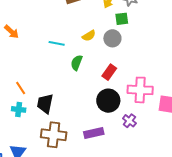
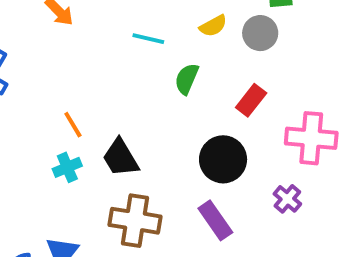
black circle: (108, 101) -> (223, 159), moved
black trapezoid: (45, 104) -> (121, 158), turned -45
cyan cross: (19, 109) -> (67, 167), turned -32
purple rectangle: (94, 133) -> (215, 220), turned 66

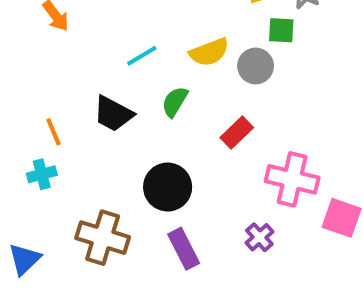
yellow semicircle: (213, 26) -> (209, 52), size x1.4
cyan line: (148, 39) -> (142, 56), turned -52
black trapezoid: (121, 158) -> (113, 114), moved, turned -39
black circle: (223, 159) -> (168, 187), moved

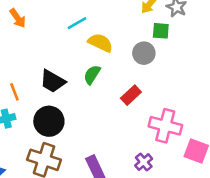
yellow semicircle: (209, 52) -> (100, 43), moved, turned -135
cyan line: (142, 56) -> (77, 23), moved
black circle: (168, 187) -> (49, 121), moved

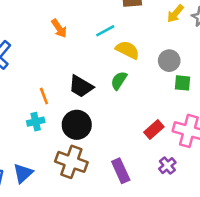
orange arrow: (18, 18) -> (59, 28), moved
green square: (161, 31) -> (182, 83), moved
red rectangle: (131, 95) -> (154, 129), moved

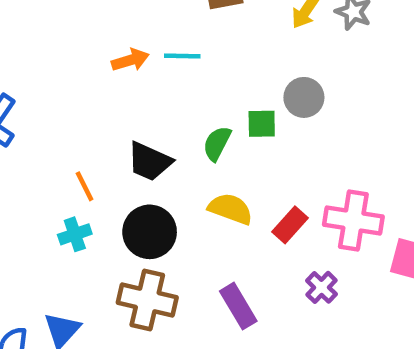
orange arrow: (59, 28) -> (130, 60), moved, turned -66
cyan line: (105, 31) -> (182, 56), turned 36
yellow semicircle: (128, 50) -> (230, 209), moved
green square: (182, 83) -> (262, 124), moved

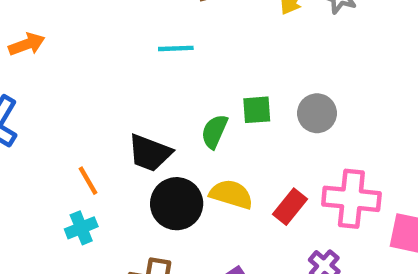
orange arrow: (130, 60) -> (27, 44), moved
gray circle: (304, 97) -> (317, 113), moved
black circle: (150, 232) -> (177, 204), moved

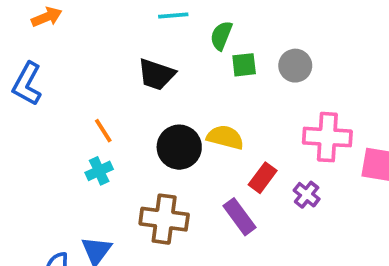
green semicircle: (214, 131) -> (221, 36), moved
black trapezoid: (150, 153) -> (156, 74), moved
red rectangle: (290, 207) -> (263, 178), moved

